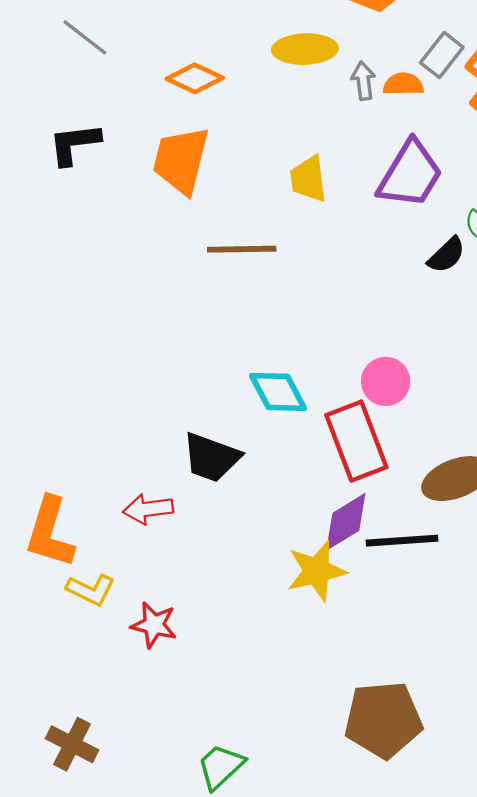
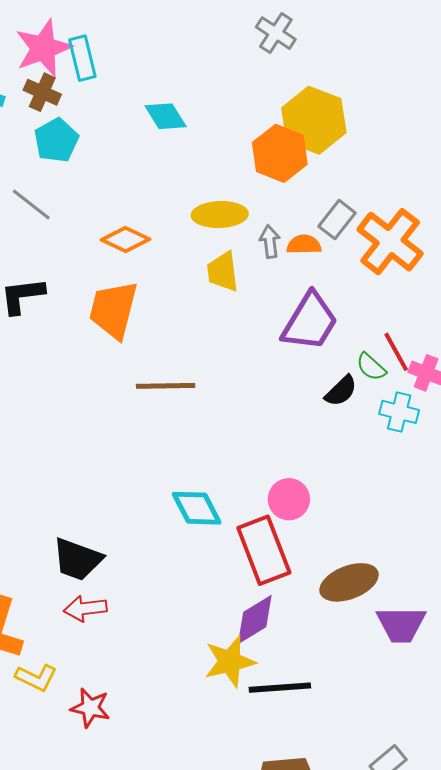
yellow trapezoid: (308, 179) -> (223, 272), moved
black trapezoid: (211, 457) -> (77, 559), moved
black line: (402, 541) -> (280, 688), moved

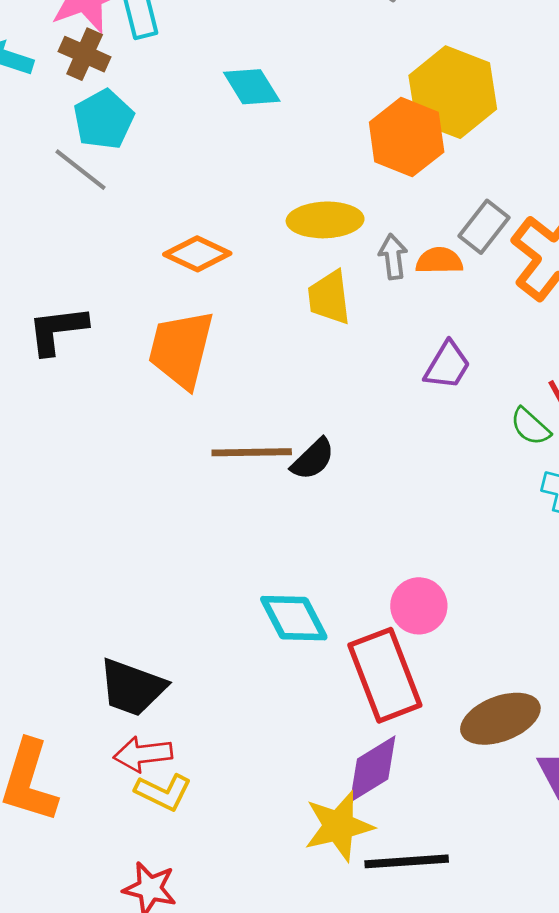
gray line: (31, 204) -> (80, 170), moved
purple trapezoid: (310, 322) -> (447, 365), size x0.6
black semicircle: (341, 391) -> (313, 459), moved
yellow L-shape: (36, 678) -> (163, 792), moved

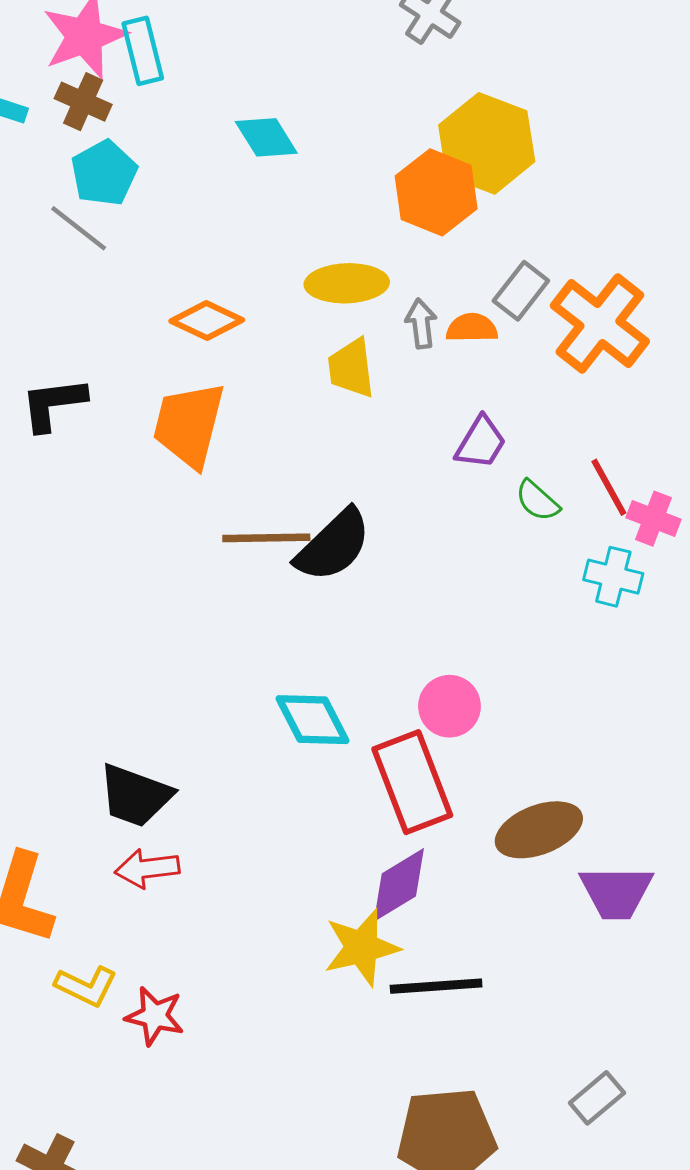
green semicircle: (530, 427) -> (537, 501), moved
black semicircle: (313, 459) -> (333, 545), size x1.6
yellow L-shape: (163, 792) -> (86, 986), moved

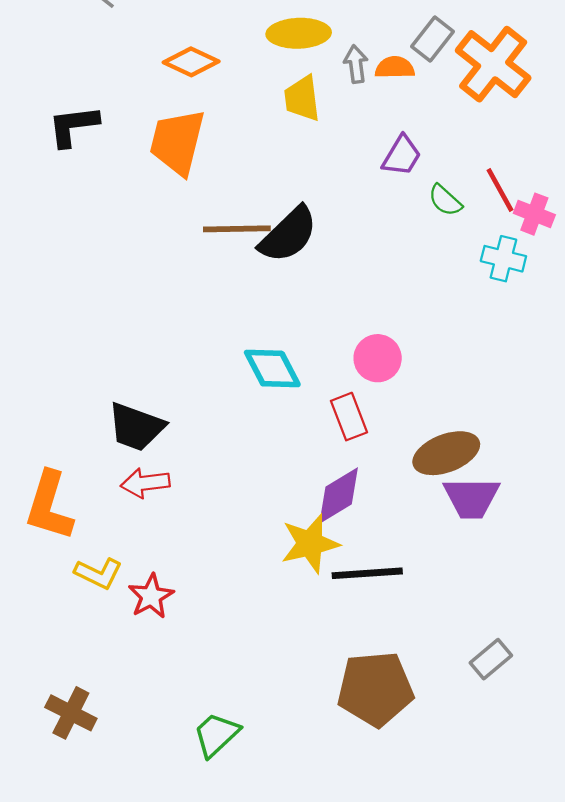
red rectangle: (412, 782) -> (349, 417), size x0.6
purple trapezoid: (616, 892) -> (471, 498), moved
red star: (155, 1016) -> (151, 596), turned 30

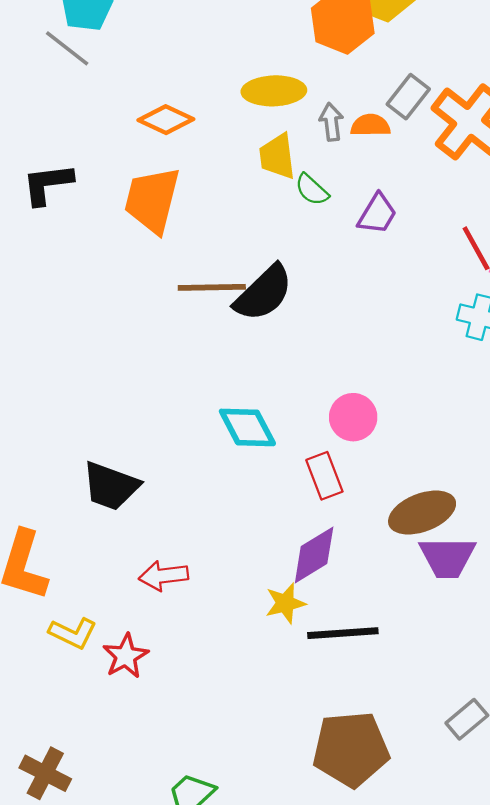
green semicircle: (445, 200) -> (312, 190), moved
red arrow: (145, 483) -> (164, 576), moved
yellow star: (310, 544) -> (285, 603), size x0.7

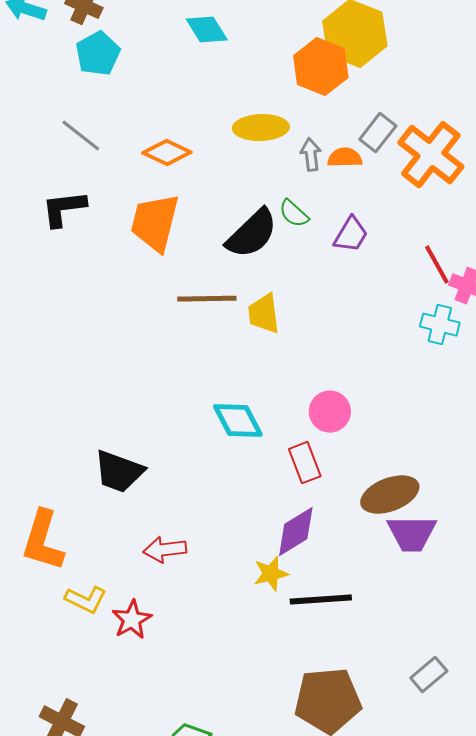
gray line: (67, 48) -> (81, 136), moved
yellow trapezoid: (277, 156) -> (264, 314), moved
black semicircle: (264, 293) -> (252, 234), moved

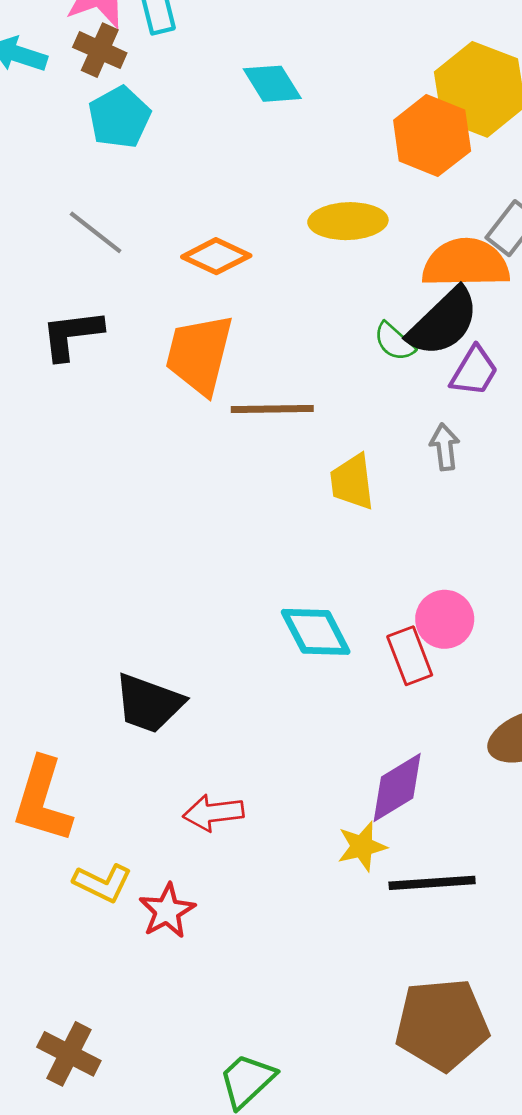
gray arrow: (311, 155) -> (445, 447), moved
orange semicircle: (345, 158) -> (466, 263), size x1.8
black semicircle: (252, 234) -> (443, 322), moved
brown line: (207, 299) -> (272, 409), moved
red rectangle: (305, 463) -> (410, 656), moved

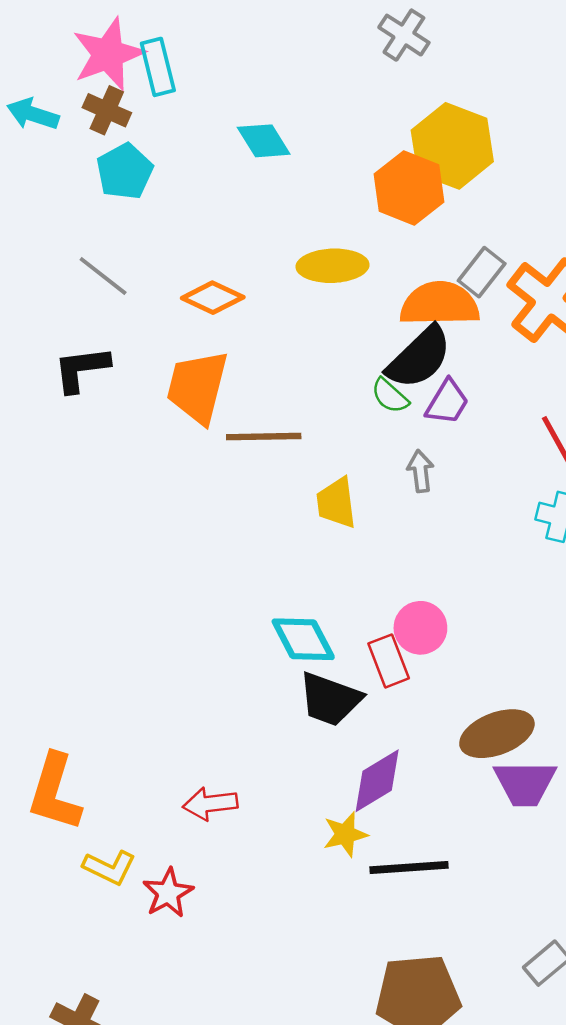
green semicircle: (394, 342) -> (390, 396), moved
black trapezoid: (149, 703) -> (330, 699), moved

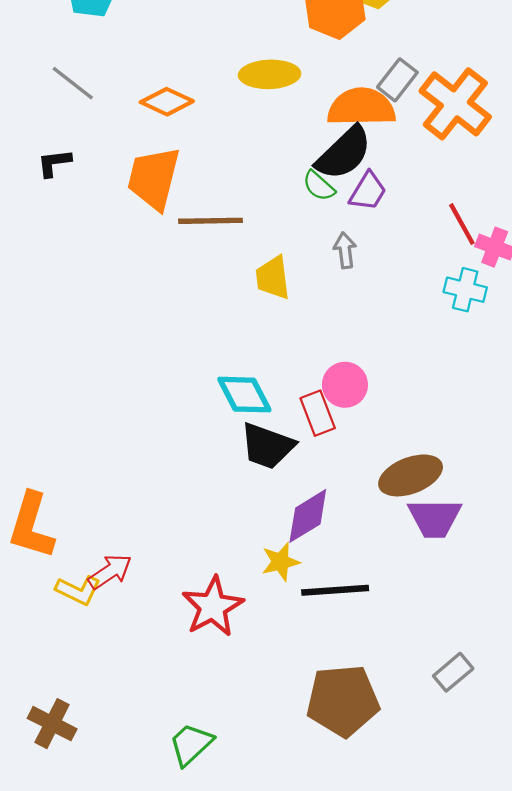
black L-shape: (81, 369) -> (54, 163), size x0.7
red arrow: (210, 804) -> (110, 572), moved, turned 153
red star: (168, 893) -> (213, 607), moved, size x1.4

